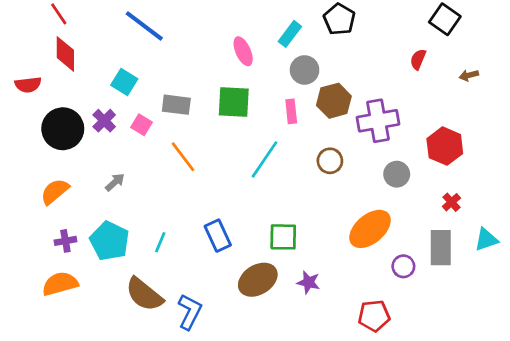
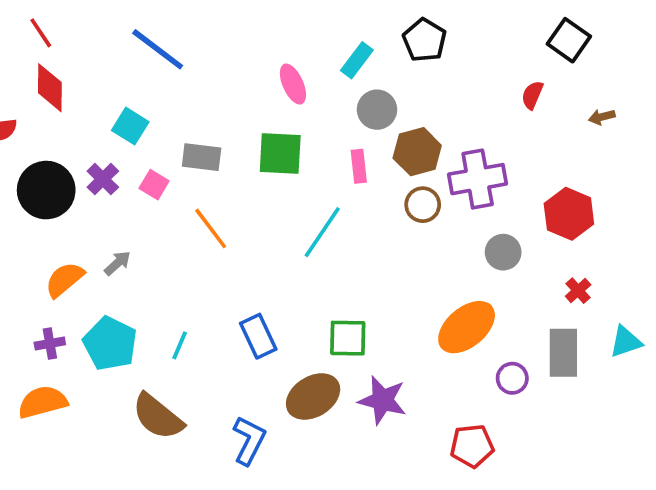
brown circle: (330, 161) -> (423, 205), moved
orange semicircle: (55, 192) -> (64, 280), moved
purple star: (309, 282) -> (382, 400), size x1.5
blue L-shape: (190, 312) -> (249, 440), moved

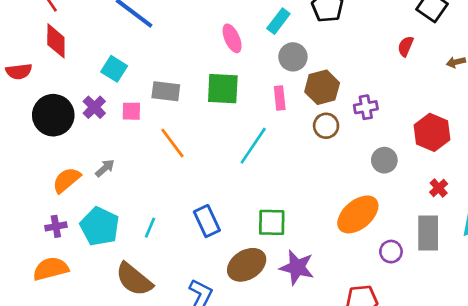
purple cross: (478, 179) -> (366, 107), size x0.6
pink square: (154, 185) -> (131, 111), turned -30

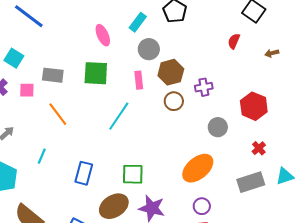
blue rectangle: (207, 221) -> (84, 173), turned 40
cyan line: (150, 228) -> (42, 156), moved
gray rectangle: (428, 233) -> (251, 182), turned 72
purple circle: (391, 252) -> (202, 206), moved

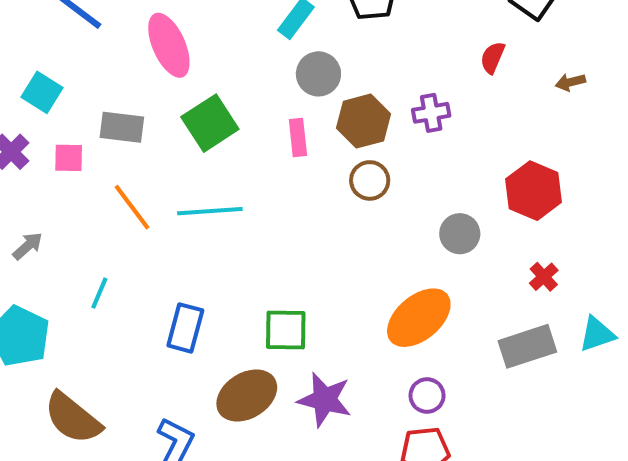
pink ellipse: (103, 35) -> (169, 45), moved, size x1.4
green square: (96, 73) -> (210, 123), turned -36
purple cross: (204, 87) -> (431, 113), moved
cyan line: (119, 116) -> (210, 211), moved, turned 52

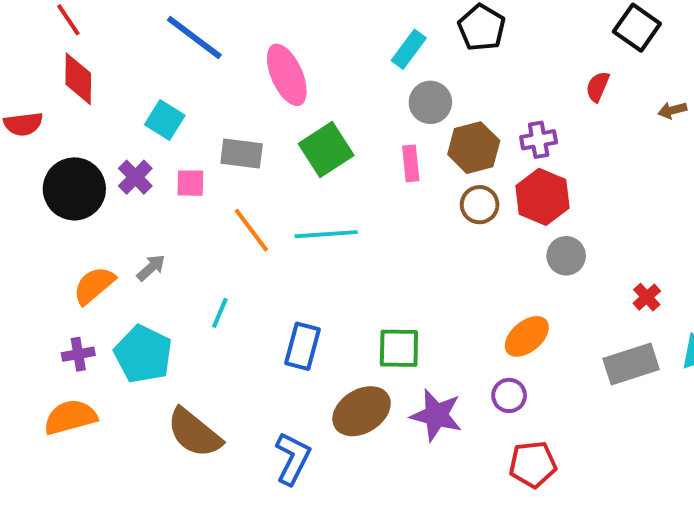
red hexagon: (534, 191) -> (543, 197), moved
orange ellipse: (419, 318) -> (527, 336), size x0.7
purple circle: (427, 396) -> (509, 395), moved

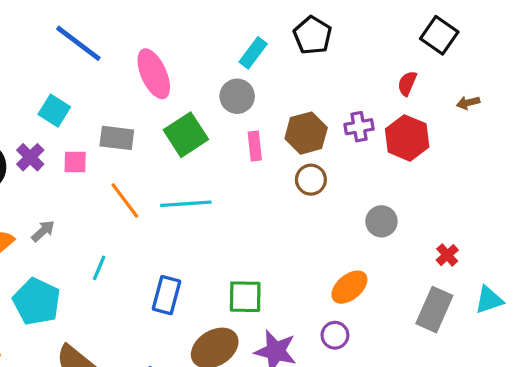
gray circle: (430, 102) -> (237, 96), moved
red hexagon: (543, 197) -> (407, 138), moved
gray rectangle: (631, 364) -> (434, 310), turned -48

